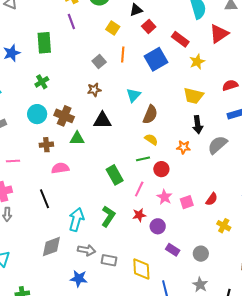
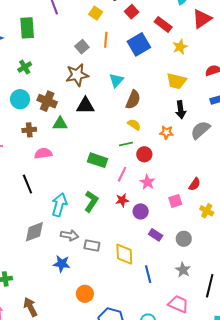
brown star: (94, 90) -> (77, 75), size x1.6
green rectangle: (115, 175) -> (98, 160), turned -42
pink square: (187, 202) -> (175, 201), moved

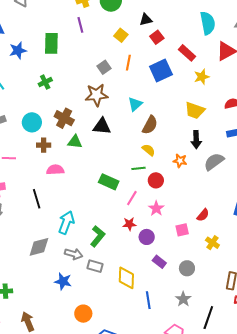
cyan circle: (20, 99) -> (32, 122), moved
green L-shape: (91, 201) -> (98, 236), moved

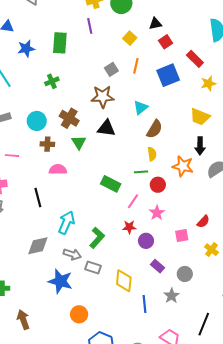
green triangle: (75, 142) -> (79, 142), turned 49
yellow semicircle: (149, 150) -> (152, 154), turned 40
orange star: (180, 161) -> (183, 166), size x1.5
blue star: (63, 281) -> (60, 281), size x1.4
gray star: (183, 299) -> (171, 296), moved

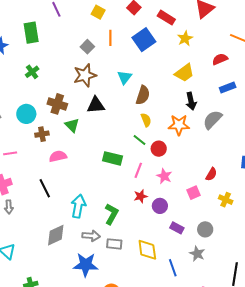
yellow trapezoid: (200, 117) -> (184, 73), turned -45
green line: (141, 172) -> (139, 140), turned 56

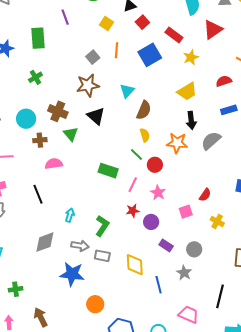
black triangle: (96, 105) -> (96, 116), turned 42
cyan arrow: (78, 206) -> (70, 215), size x0.6

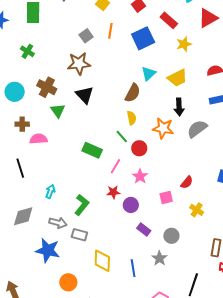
green cross: (35, 77) -> (27, 51), turned -32
cyan triangle: (127, 91) -> (149, 74), moved
brown cross: (40, 140) -> (22, 124), moved
yellow diamond: (135, 265) -> (102, 261), moved

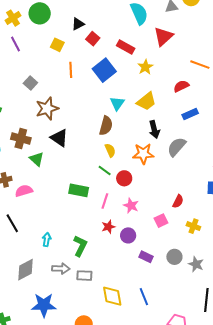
gray square: (86, 36) -> (30, 83), moved
blue star: (48, 250) -> (44, 305), moved
gray star: (159, 258) -> (196, 264), moved

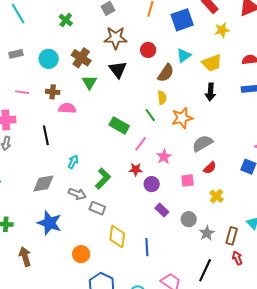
gray semicircle: (177, 147) -> (202, 143), moved
orange star: (143, 154) -> (182, 118), moved, turned -30
red circle: (124, 178) -> (148, 50), moved

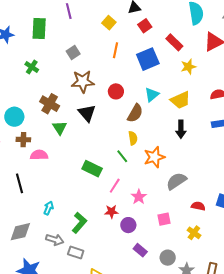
cyan circle: (49, 59) -> (14, 117), moved
red semicircle: (210, 168) -> (198, 206), moved, turned -120

